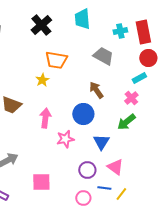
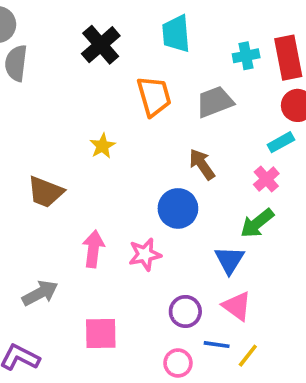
gray trapezoid: (103, 56) -> (215, 102), turned -50
orange trapezoid: (56, 60) -> (154, 96), moved, turned -115
pink arrow: (45, 118) -> (93, 249), moved
blue triangle: (101, 142) -> (229, 260), moved

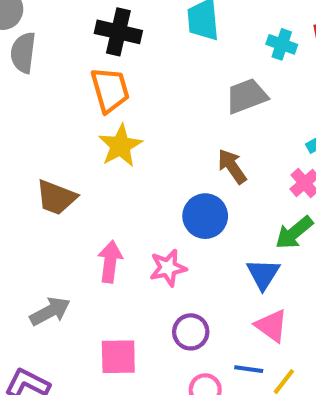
black cross: (101, 45) -> (118, 32), turned -36
cyan cross: (246, 56) -> (282, 44), turned 30
orange trapezoid: (154, 96) -> (110, 90), moved
yellow star: (103, 146) -> (120, 146), size x1.5
purple circle: (185, 311) -> (191, 332), moved

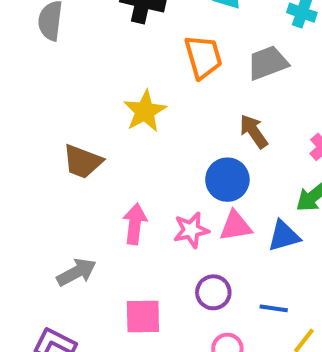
orange trapezoid: (110, 90) -> (203, 57), moved
blue triangle: (263, 274) -> (284, 236), turned 42
pink triangle: (271, 326) -> (235, 226), moved, turned -45
blue line: (249, 369) -> (274, 308), moved

